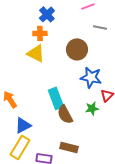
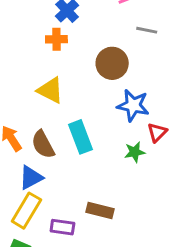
yellow triangle: (36, 53) -> (50, 90), moved
brown semicircle: (65, 114) -> (43, 144), moved

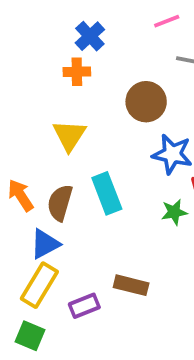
yellow triangle: (50, 90) -> (69, 135), turned 36
brown semicircle: (43, 144) -> (60, 203), turned 44
purple rectangle: (62, 227) -> (84, 306), turned -30

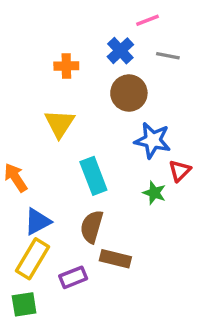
blue cross: (90, 36) -> (120, 51), moved
brown semicircle: (60, 203) -> (92, 227), moved
green star: (174, 212) -> (154, 193), turned 30
green square: (30, 336) -> (24, 304), turned -32

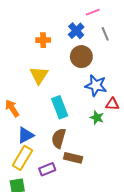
gray line: (168, 56) -> (105, 34), turned 56
red triangle: (180, 171) -> (112, 104), turned 48

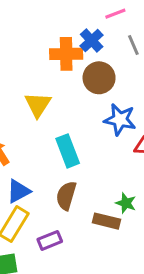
orange cross: (43, 40) -> (66, 54), moved, size x1.5
green star: (97, 118) -> (126, 203), moved
brown rectangle: (73, 158) -> (106, 221), moved

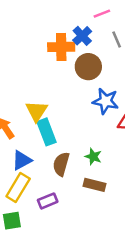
yellow triangle: (38, 105) -> (37, 111), moved
cyan rectangle: (68, 151) -> (46, 132), moved
green star: (126, 203) -> (93, 157), moved

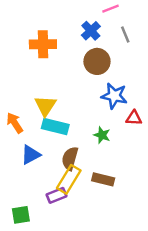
orange cross: (61, 47) -> (43, 44), moved
cyan rectangle: (46, 132) -> (55, 127), turned -55
green star: (93, 157) -> (102, 135), moved
yellow rectangle: (18, 187) -> (69, 179), moved

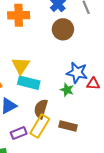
blue star: (114, 96) -> (77, 73), moved
red triangle: (134, 118) -> (93, 84), moved
purple rectangle: (56, 195) -> (19, 133), moved

